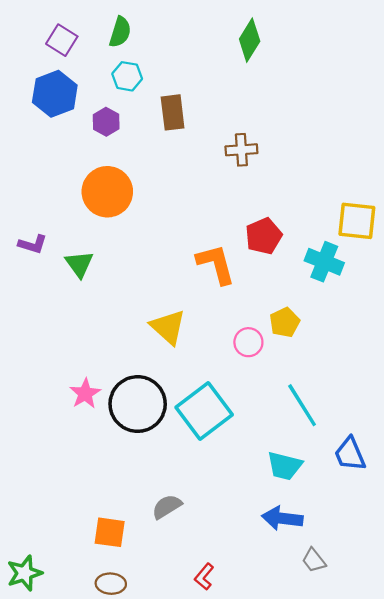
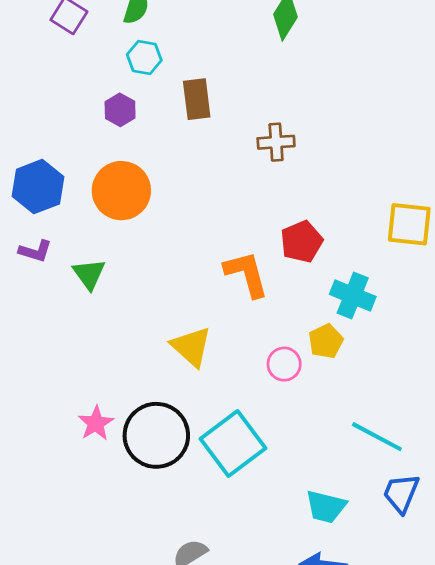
blue hexagon: (55, 94) -> (38, 187), moved
cyan cross: (324, 262) -> (353, 295), moved
cyan line: (302, 405) -> (377, 437), moved, turned -30
blue trapezoid: (350, 454) -> (401, 493), turned 45

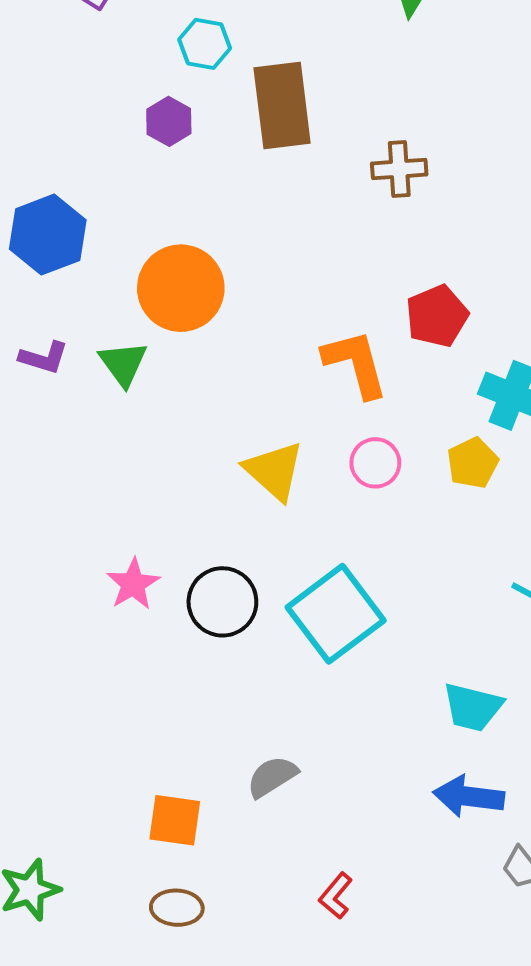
brown rectangle: (197, 99) -> (282, 105), size x1.4
orange circle: (121, 191) -> (181, 288), moved
purple L-shape: (35, 251) -> (44, 358), moved
pink circle: (284, 364) -> (375, 463), moved
black circle: (156, 435) -> (222, 602), size x0.7

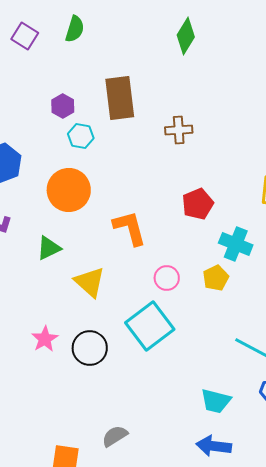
cyan hexagon: (205, 44) -> (81, 136), moved
green triangle: (123, 364) -> (49, 248), moved, turned 40
orange L-shape: (356, 364) -> (130, 228), moved
yellow triangle: (274, 471) -> (90, 282), moved
cyan square: (336, 614) -> (150, 326), moved

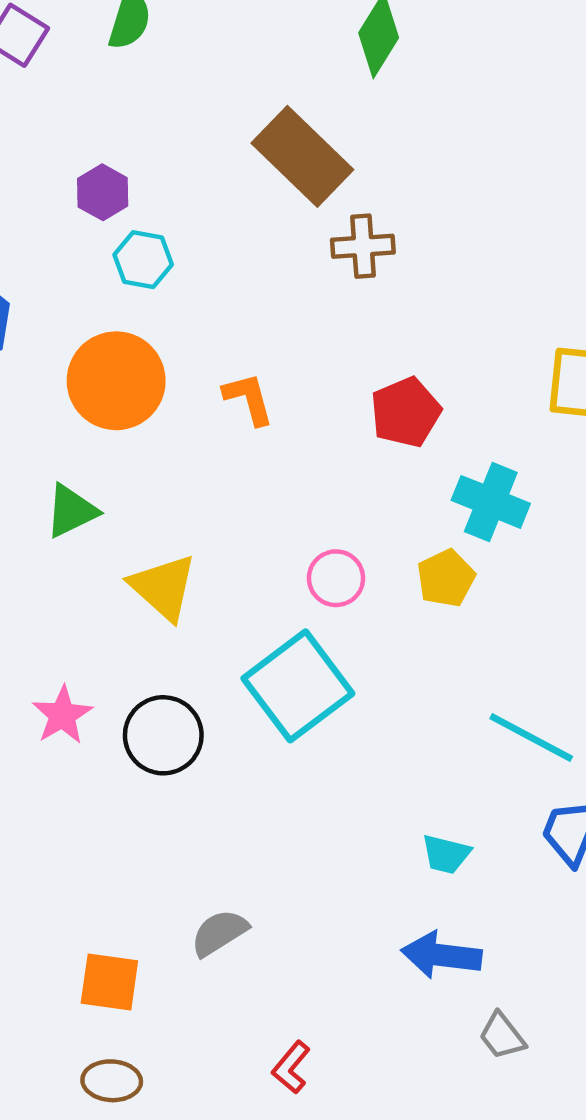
brown rectangle: (120, 98) -> (302, 156), moved, turned -39
orange L-shape: (130, 228) -> (249, 399), moved, size x0.7
cyan trapezoid: (216, 401) -> (446, 854), size x0.7

